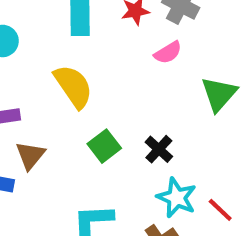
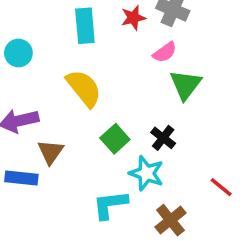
green triangle: (219, 94) -> (186, 85), moved
cyan star: (177, 198) -> (146, 173), moved

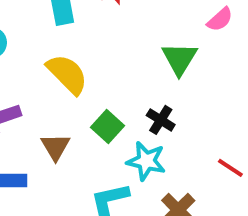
pink semicircle: (165, 52) -> (220, 19), moved
brown triangle: (50, 152) -> (55, 147), moved

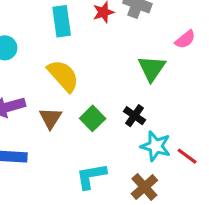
brown triangle: (55, 147) -> (51, 118), moved
cyan star: (146, 161) -> (156, 146), moved

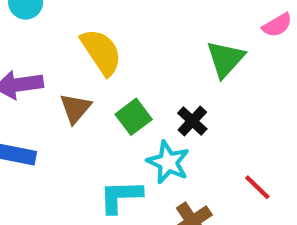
cyan star: (156, 146) -> (168, 162), moved

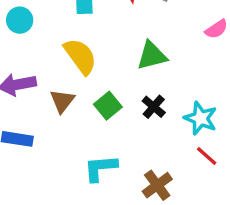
green triangle: (225, 59) -> (152, 56), moved, turned 36
cyan star: (168, 162) -> (201, 118), moved

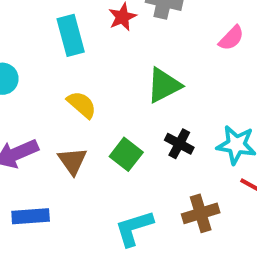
yellow semicircle: (80, 56) -> (82, 105), size x0.7
brown cross: (157, 185) -> (201, 213), moved, turned 32

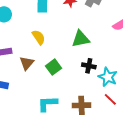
black cross: (179, 144) -> (89, 66), moved, turned -32

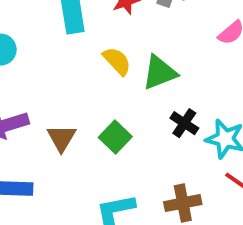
yellow semicircle: (39, 37) -> (117, 61), moved
black cross: (89, 66) -> (184, 123), turned 32

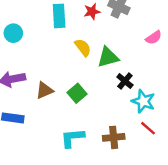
black cross: (184, 123) -> (125, 81), moved
brown triangle: (61, 138) -> (44, 90), turned 30

